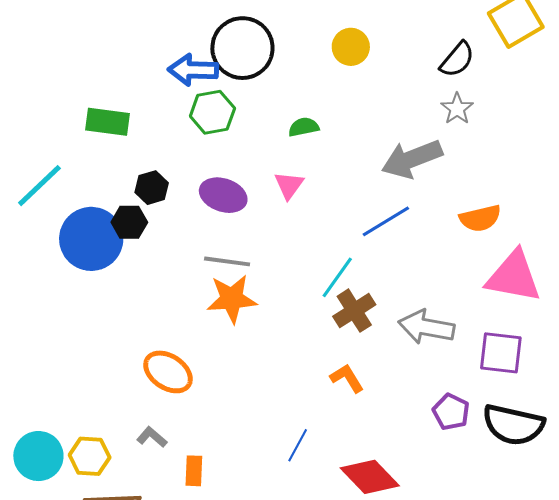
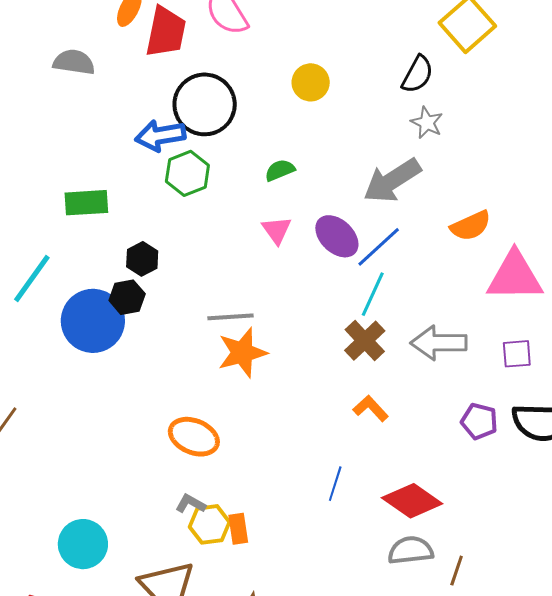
purple ellipse: (223, 195) -> (337, 236), moved, turned 36
cyan line: (337, 277) -> (373, 294), moved
purple square: (501, 353) -> (517, 354), size x0.7
yellow hexagon: (90, 456) -> (209, 524), moved

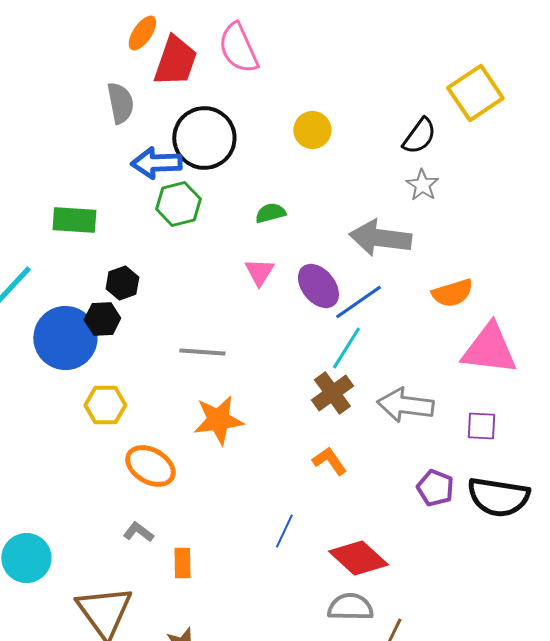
gray semicircle: (74, 62) -> (120, 103), moved, turned 63
gray arrow: (392, 181) -> (380, 238), turned 32
orange star: (242, 353) -> (218, 420), moved
yellow hexagon: (209, 524) -> (105, 405), moved

